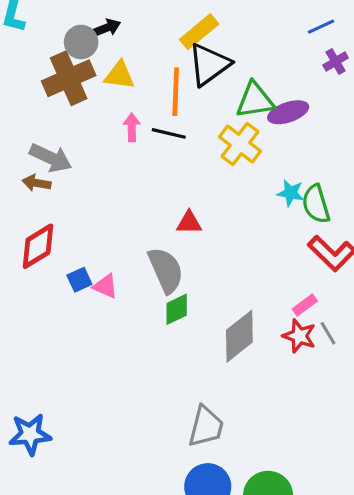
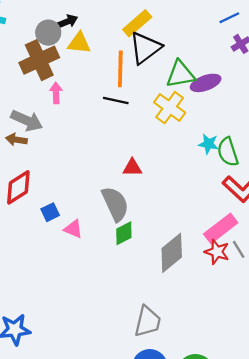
yellow triangle: (119, 75) -> (79, 43), moved
pink arrow: (132, 127) -> (56, 93), moved
pink triangle: (105, 286) -> (73, 229), moved
pink rectangle: (305, 305) -> (221, 228), size x1.8

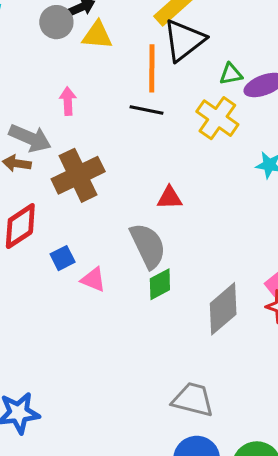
brown cross: (39, 60) -> (78, 175), moved
green triangle: (180, 74) -> (231, 74), size x0.6
gray trapezoid: (148, 321) -> (193, 399), turned -88

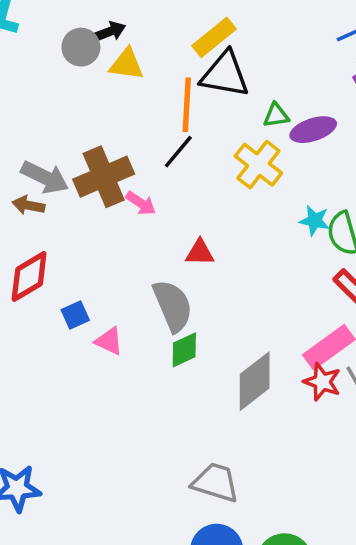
black triangle: (184, 40) -> (225, 74), turned 45
pink arrow: (68, 101) -> (141, 203), moved, turned 124
black line: (146, 110) -> (178, 152), turned -64
brown cross: (78, 175) -> (104, 177), moved

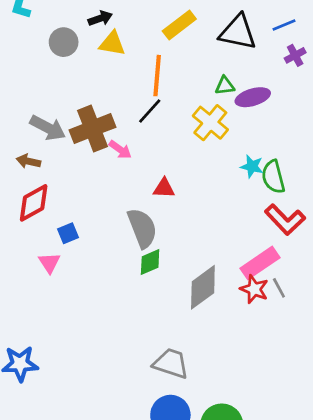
gray circle: (81, 47) -> (64, 42), moved
black triangle: (225, 74) -> (238, 32), moved
brown arrow: (28, 205) -> (28, 161), moved
pink triangle: (109, 341) -> (49, 263), moved, turned 30

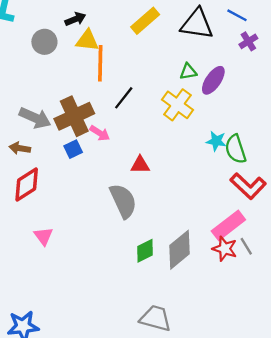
blue line: (284, 25) -> (237, 15), turned 54
orange line: (157, 76) -> (100, 63), moved
purple ellipse: (253, 97) -> (213, 80), turned -36
blue square: (68, 233) -> (73, 149), moved
green diamond: (150, 262) -> (145, 251), moved

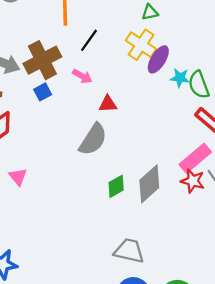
purple ellipse: (213, 80) -> (158, 59), moved
pink arrow: (100, 133) -> (82, 76), moved
gray semicircle: (123, 201) -> (93, 139), turned 60

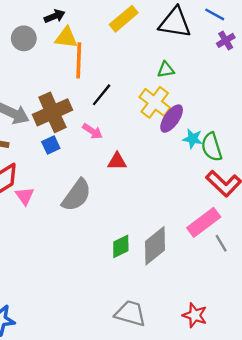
gray semicircle: (93, 139) -> (76, 195), moved
pink triangle: (18, 177) -> (25, 196), moved
red star: (193, 181) -> (195, 315), moved

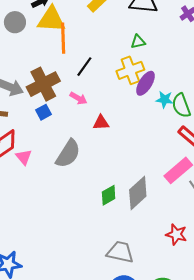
yellow triangle: (66, 38) -> (51, 19), size x1.4
yellow cross: (155, 102) -> (130, 70), turned 36
red star: (195, 315) -> (176, 234), moved

